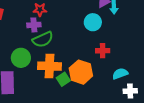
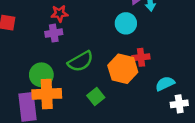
green semicircle: (43, 39) -> (80, 61), moved
orange cross: (49, 66) -> (47, 94), moved
orange hexagon: (81, 72) -> (123, 69), moved

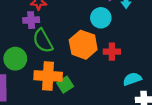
green semicircle: (80, 61) -> (43, 41), moved, turned 85
orange hexagon: (123, 69) -> (83, 45), moved
orange cross: (47, 94) -> (48, 76), moved

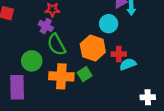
purple cross: (31, 20) -> (46, 26), turned 32
cyan semicircle: (132, 79) -> (128, 64), moved
green square: (65, 85) -> (85, 74), moved

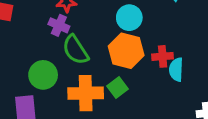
cyan circle: (109, 24) -> (129, 18), moved
cyan semicircle: (128, 64) -> (176, 70), turned -63

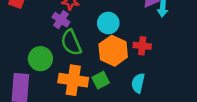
cyan circle: (129, 18) -> (108, 23), moved
red cross: (163, 56) -> (142, 46), moved
cyan semicircle: (176, 70) -> (138, 83), moved

